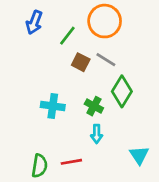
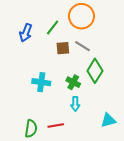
blue arrow: (34, 22) -> (26, 33), moved
brown square: (81, 62) -> (63, 48), turned -32
cyan triangle: (139, 155) -> (108, 120), turned 49

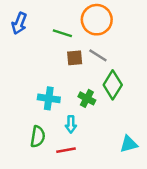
green line: (53, 28) -> (62, 33), turned 70
blue arrow: (26, 33) -> (19, 23), moved
cyan arrow: (75, 104) -> (71, 124), moved
green semicircle: (31, 129) -> (38, 137), moved

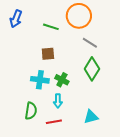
gray line: (98, 55) -> (90, 43), moved
brown square: (75, 58) -> (48, 54), moved
green cross: (87, 98) -> (62, 80), moved
cyan triangle: (129, 144) -> (91, 117), moved

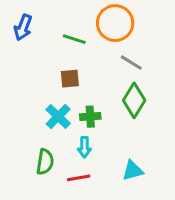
cyan cross: (40, 80) -> (58, 117), turned 36
green cross: (62, 80) -> (90, 117), turned -32

